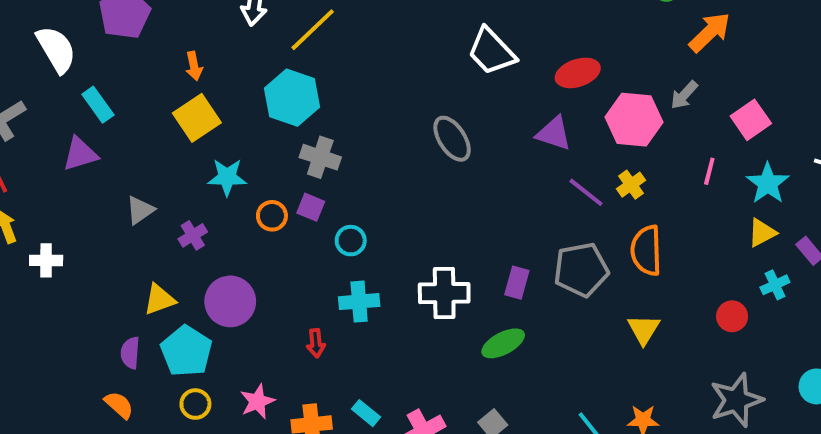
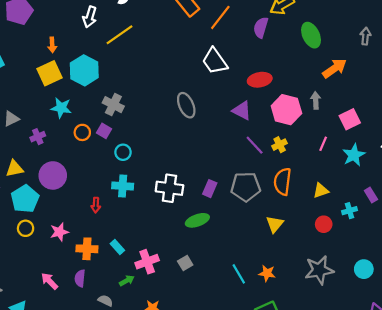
gray arrow: (684, 95) -> (316, 100), turned 126
cyan hexagon: (292, 98) -> (84, 70), moved
yellow triangle: (762, 233) -> (321, 191), moved

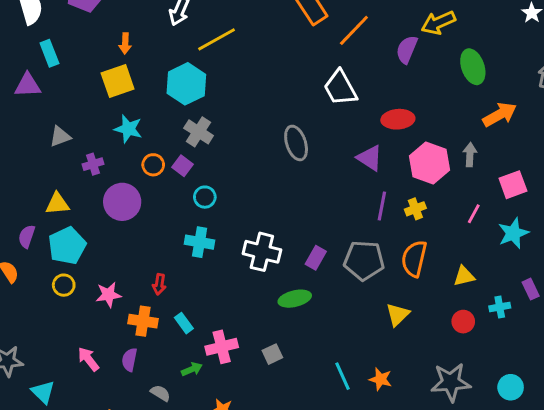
cyan hexagon: (84, 70) -> (186, 84), moved
purple line: (255, 145) -> (382, 206), turned 48
purple circle: (53, 175) -> (122, 202), moved
red arrow: (96, 205) -> (159, 284), moved

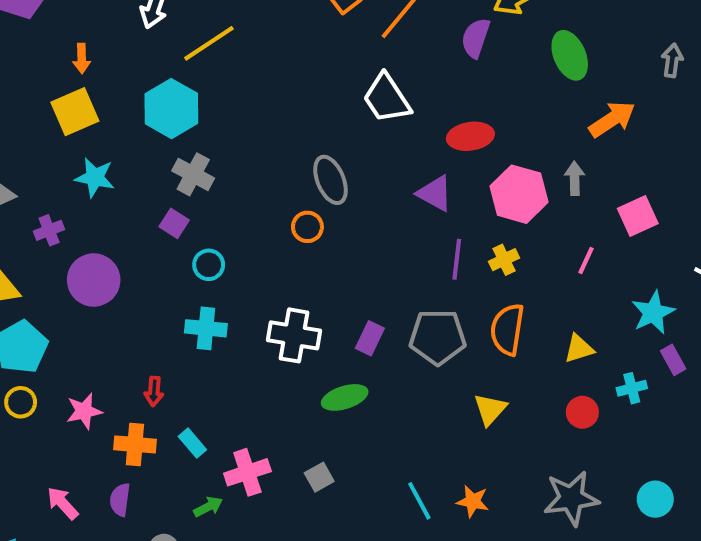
orange circle: (153, 165) -> (307, 227), moved
cyan star: (513, 233) -> (653, 313), moved

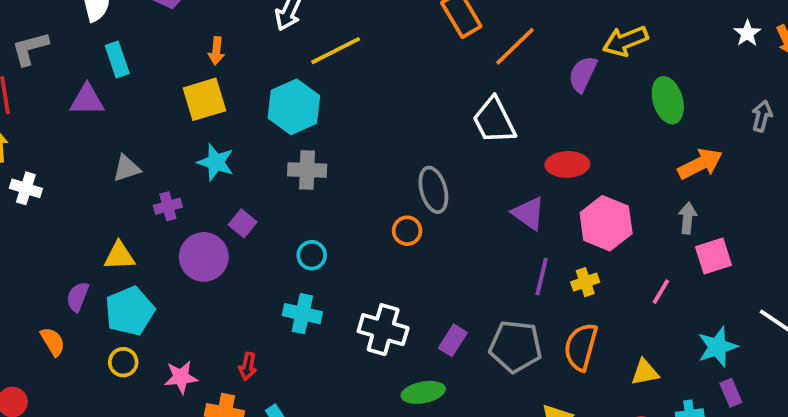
gray cross: (193, 174) -> (307, 170), turned -33
gray arrow: (575, 178) -> (688, 218), moved
purple square: (174, 223) -> (243, 223), moved

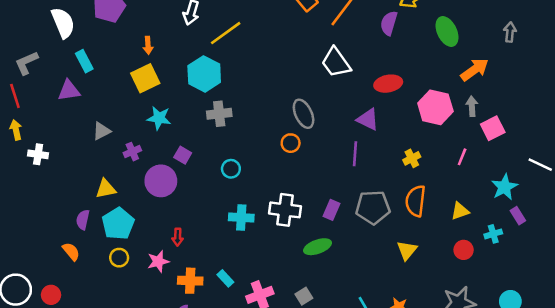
pink hexagon: (606, 223) -> (435, 107), moved
purple line: (542, 277) -> (355, 154), moved
cyan cross: (302, 314) -> (241, 217), moved
red arrow: (248, 366) -> (178, 237), moved

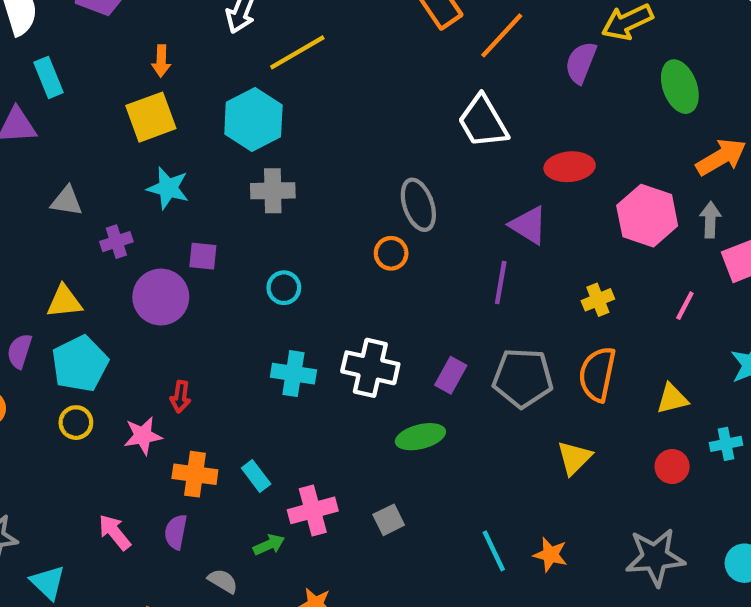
gray triangle: (101, 131) -> (67, 201), turned 30
purple square: (183, 155) -> (203, 256), turned -30

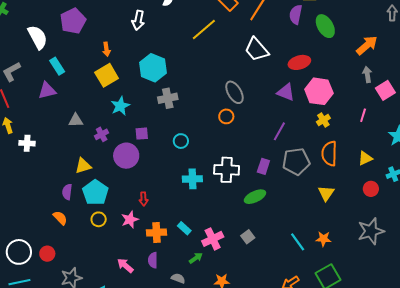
yellow line: (297, 52) -> (204, 30), moved
green ellipse: (680, 87) -> (325, 26), moved
cyan star: (168, 188) -> (120, 106), turned -30
pink hexagon: (647, 216) -> (319, 91), moved
purple line: (501, 282) -> (279, 131), moved, turned 30

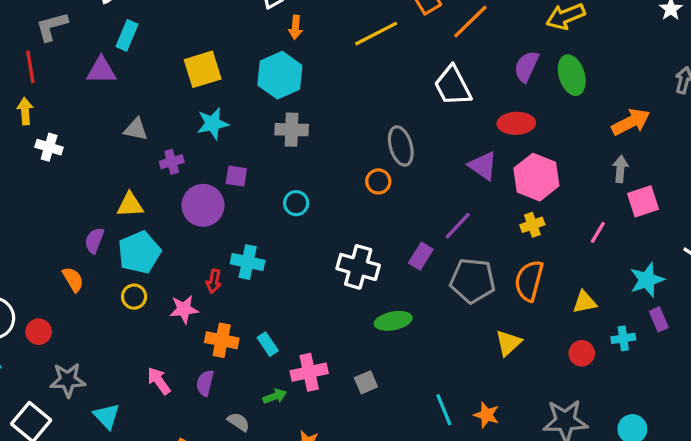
purple semicircle: (296, 15) -> (526, 66), moved
orange arrow: (106, 49) -> (296, 27), moved
cyan rectangle: (57, 66) -> (127, 35), turned 42
purple rectangle: (263, 166) -> (421, 256), moved
cyan cross: (192, 179) -> (248, 262), moved

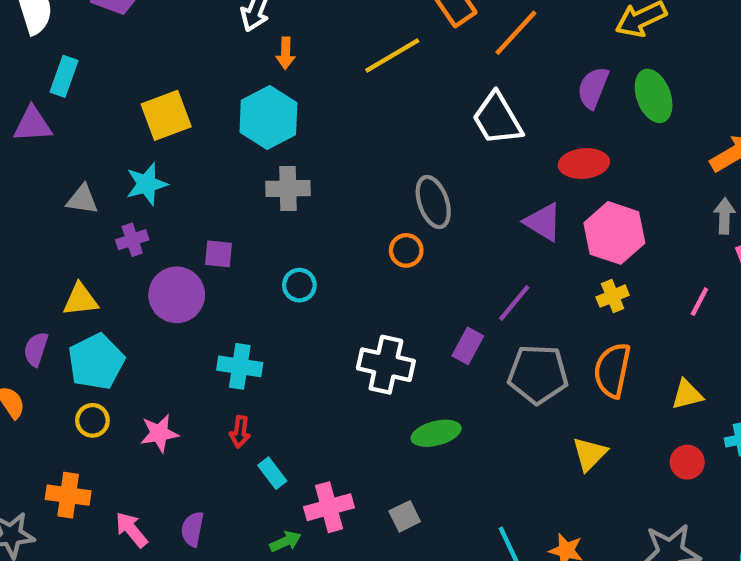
cyan star: (213, 124) -> (147, 184), moved
red arrow: (214, 281) -> (240, 432), moved
orange cross: (222, 340) -> (68, 495), moved

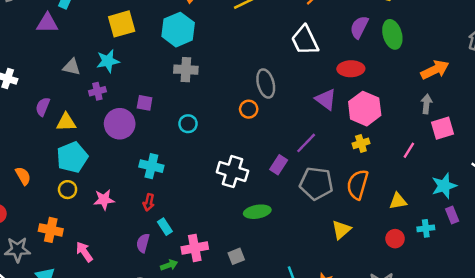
purple semicircle: (36, 349) -> (43, 107), moved
purple semicircle: (192, 529) -> (143, 243), moved

